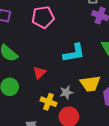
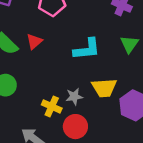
red triangle: (39, 73) -> (34, 41), moved

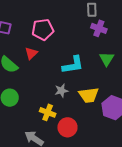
red triangle: (34, 41) -> (31, 53), moved
gray star: (74, 97) -> (61, 91), moved

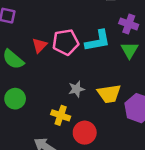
purple cross: (99, 28) -> (129, 24), moved
pink pentagon: (43, 30) -> (66, 42), moved
cyan L-shape: (73, 65) -> (98, 41), moved

